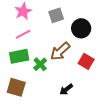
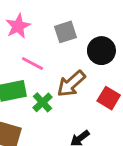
pink line: (23, 34) -> (32, 64), moved, turned 56

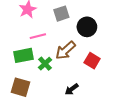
pink line: (32, 64) -> (38, 36), turned -42

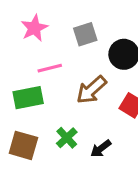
green cross: (45, 64) -> (67, 138), moved

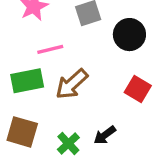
brown arrow: (91, 90) -> (72, 84), moved
green cross: (67, 138) -> (68, 143), moved

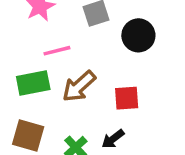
red square: (138, 89) -> (127, 98), moved, turned -35

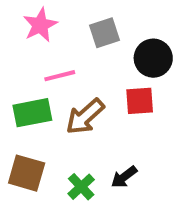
red square: (127, 98) -> (140, 101), moved

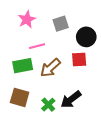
black arrow: (124, 177) -> (71, 99), size x1.5

